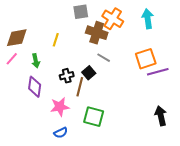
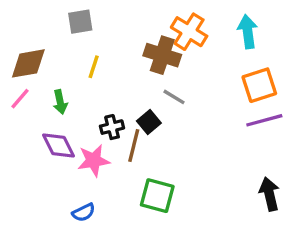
gray square: (81, 12) -> (80, 22), moved
orange square: (146, 59) -> (259, 85), moved
purple diamond: (35, 87) -> (58, 145), turned -35
pink star: (60, 107) -> (94, 161), moved
blue semicircle: (61, 133) -> (84, 212), moved

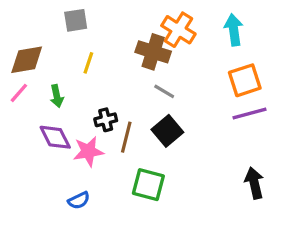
black square: (149, 122) -> (167, 131), moved, size x1.4

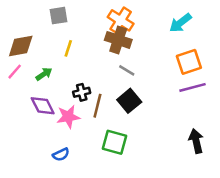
orange cross: (178, 30) -> (121, 20), moved
cyan arrow: (234, 30) -> (180, 23), turned -120
green arrow: (57, 96) -> (44, 74), turned -112

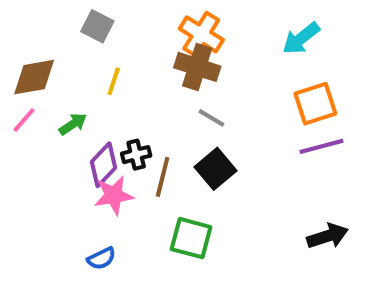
gray square: (58, 16) -> (97, 26), turned 36
purple diamond: (43, 106) -> (103, 165), moved, turned 70
black arrow: (196, 141) -> (328, 236), turned 85

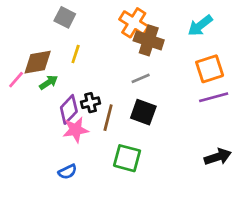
brown cross: (197, 67) -> (149, 40), moved
brown diamond: (34, 77) -> (38, 62), moved
gray line: (211, 118) -> (141, 78), turned -54
black square: (216, 169) -> (143, 112), turned -30

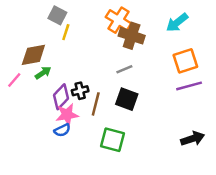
yellow line: (76, 54) -> (66, 32), moved
pink line: (16, 80) -> (14, 80), moved
blue semicircle: (67, 172) -> (62, 130), moved

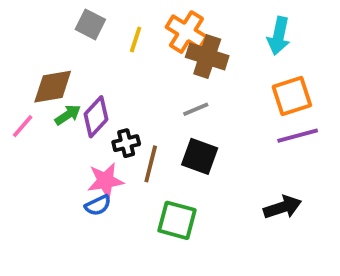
cyan arrow: (177, 23) -> (279, 36), turned -40
yellow line: (66, 32) -> (136, 40), moved
purple diamond: (61, 97) -> (96, 117), moved
black arrow: (193, 139) -> (282, 207), moved

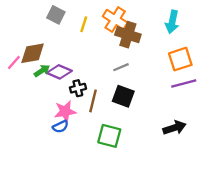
purple diamond: (96, 117) -> (59, 72), turned 70
pink line: (23, 126) -> (14, 63), moved

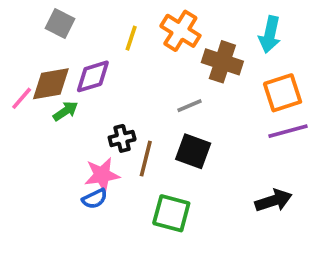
gray square: (56, 15) -> (60, 24), moved
brown cross: (128, 35) -> (222, 62), moved
purple diamond: (59, 72) -> (93, 76), moved, turned -40

